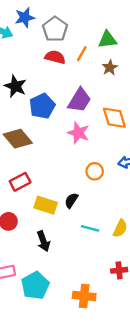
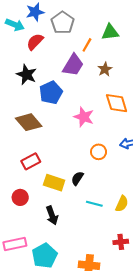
red semicircle: (55, 57) -> (35, 42), moved, turned -60
brown star: (110, 68) -> (105, 69), moved
purple trapezoid: (79, 100) -> (73, 65), moved

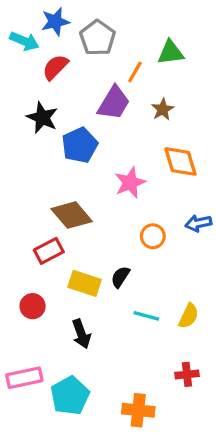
pink star: (84, 117) -> (130, 183), turned 30
brown diamond: (29, 122) -> (72, 215), moved

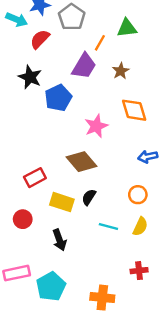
brown diamond: (72, 215) -> (81, 162), moved
orange circle: (153, 236) -> (138, 195), moved

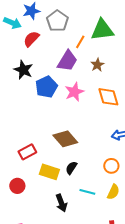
green triangle: (127, 28) -> (102, 30), size x1.4
pink star: (96, 126) -> (74, 92), moved
black arrow: (59, 240) -> (61, 203), moved

